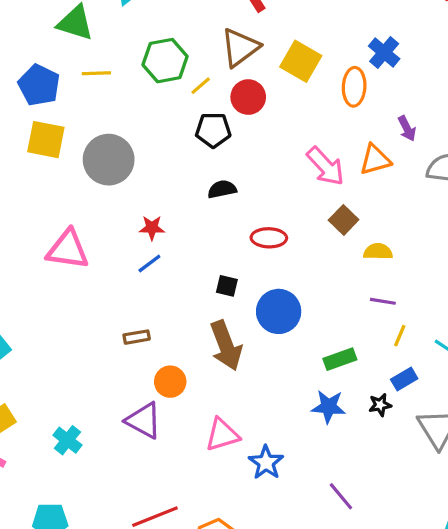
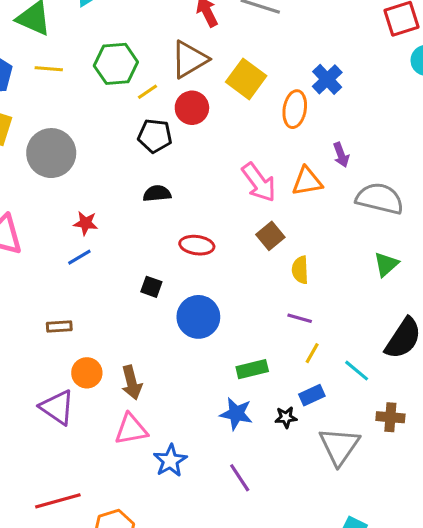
yellow semicircle: (378, 252) -> (300, 270), turned -100
brown arrow: (226, 346) -> (132, 383), moved, size x0.7
purple line: (341, 496) -> (240, 478), moved

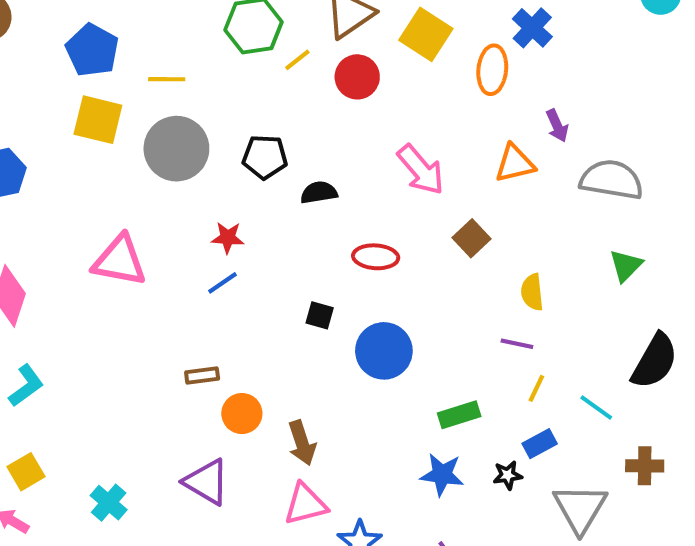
yellow line: (49, 69) -> (167, 79), moved
black pentagon: (155, 136) -> (265, 157), moved
pink arrow: (259, 182) -> (421, 170), moved
yellow semicircle: (300, 270) -> (532, 292), moved
orange circle: (87, 373) -> (242, 414), moved

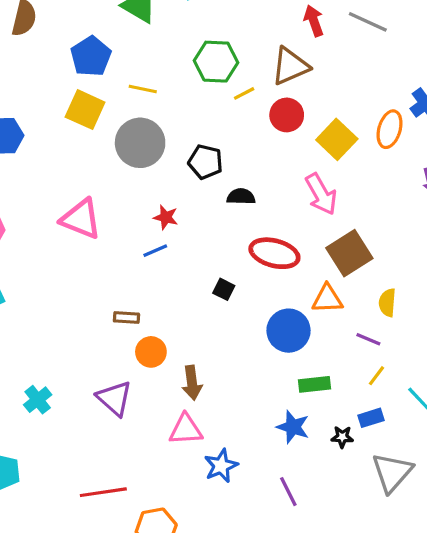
yellow square: (426, 34) -> (337, 139), moved
orange triangle: (515, 163) -> (327, 299), moved
brown square: (471, 238) -> (349, 253), size x1.6
red ellipse: (376, 257) -> (274, 253), size x1.4
blue circle: (384, 351) -> (288, 331), moved

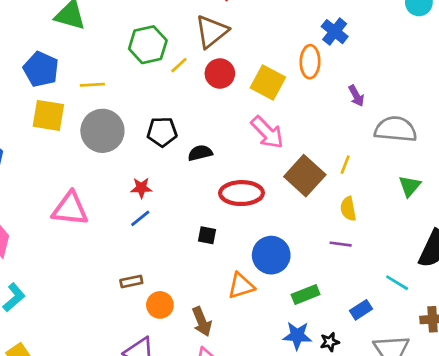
orange triangle: (327, 299) -> (241, 286), moved
yellow line: (377, 376) -> (345, 165), moved
black star: (342, 437) -> (330, 342), moved

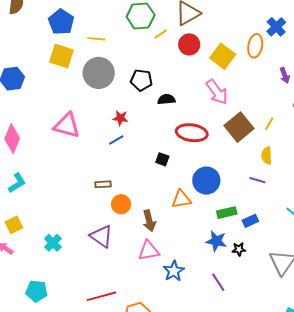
blue rectangle: (361, 310) -> (250, 221), moved

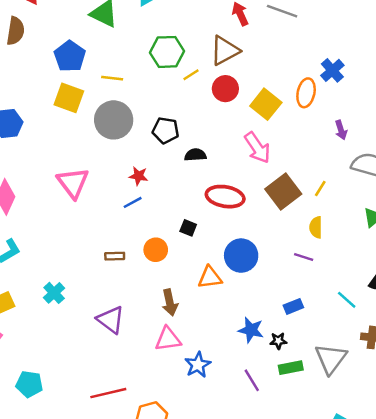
pink triangle: (67, 125) -> (73, 183), turned 36
orange circle: (121, 204) -> (156, 250), moved
green rectangle: (227, 213) -> (291, 368), moved
cyan cross: (53, 243) -> (54, 293), moved

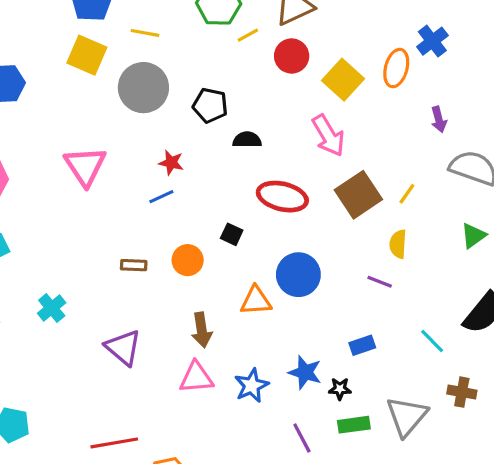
blue star: (198, 365) -> (252, 386), moved

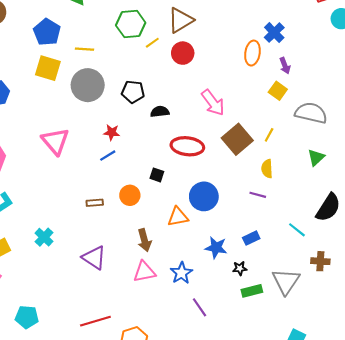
yellow square: (343, 80) -> (278, 91), moved, size x0.7
purple arrow: (439, 119) -> (285, 66), moved
blue star: (305, 372) -> (216, 248), moved
purple line: (302, 438) -> (199, 307), moved

